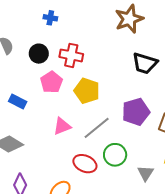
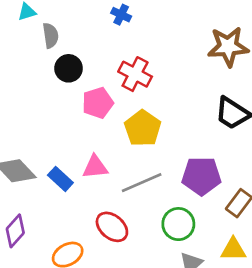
black circle: (39, 54) -> (69, 68), moved
blue rectangle: (18, 102) -> (60, 179), moved
green circle: (115, 155) -> (178, 224), moved

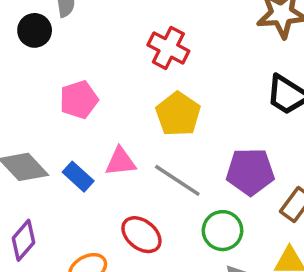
black circle: (69, 68) -> (35, 30), moved
pink pentagon: (98, 103) -> (79, 100), moved
gray line: (142, 183) -> (177, 180), turned 57

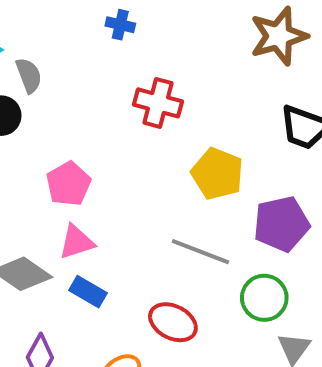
yellow pentagon: (178, 114) -> (217, 174), moved
pink triangle: (121, 162) -> (77, 242), moved
blue rectangle: (78, 177) -> (88, 292), moved

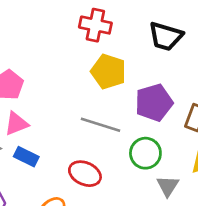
red cross: (158, 103) -> (95, 25), moved

